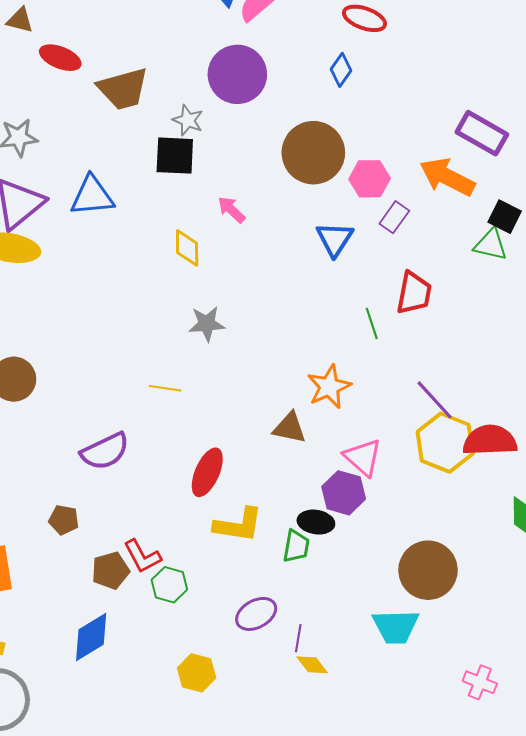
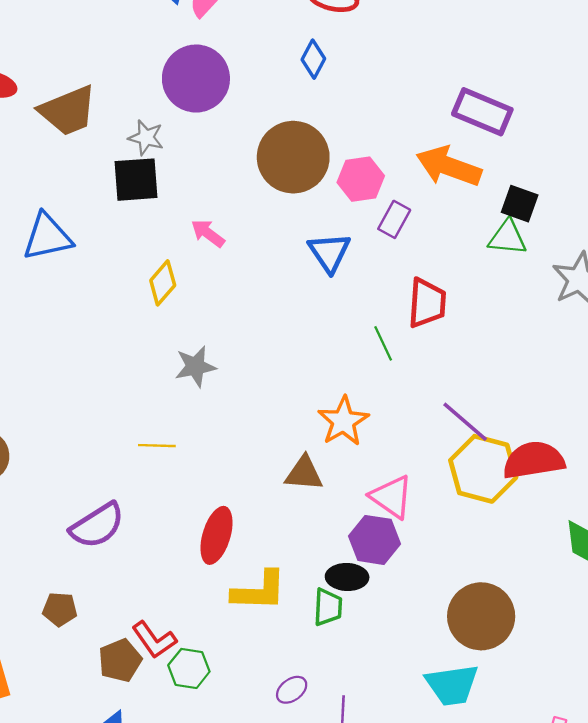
yellow diamond: (187, 248) -> (163, 283), turned 48
purple ellipse: (256, 614) -> (292, 690), size x0.7

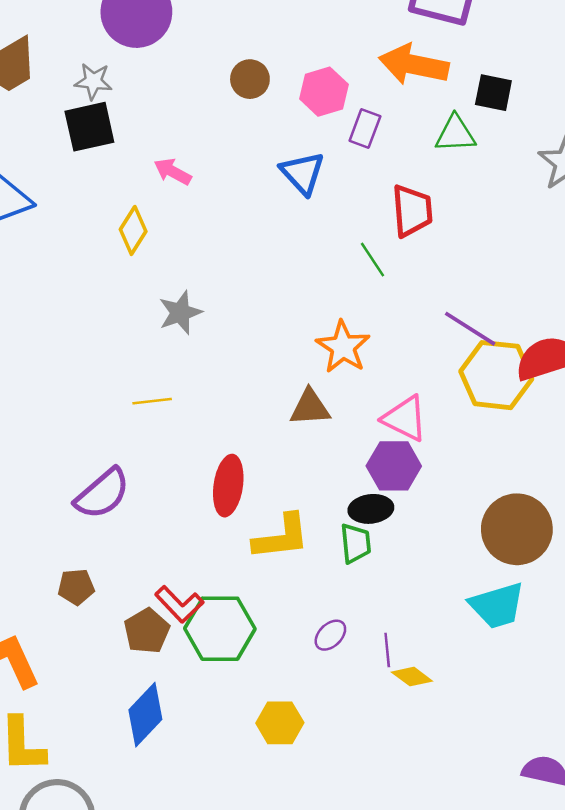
brown circle: (293, 157) -> (250, 79), size x0.5
green triangle: (507, 237) -> (455, 134), moved
green hexagon: (189, 668) -> (220, 629), size x1.6

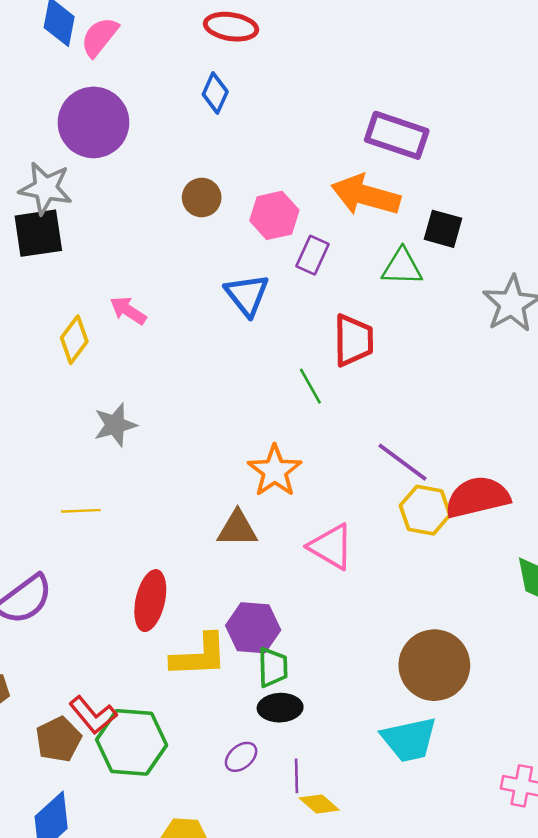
gray star: (93, 81) -> (46, 188), size x1.4
pink arrow: (173, 172) -> (128, 311), moved
yellow hexagon: (496, 375) -> (425, 510), size x0.7
purple hexagon: (394, 466) -> (253, 628), moved
black ellipse: (371, 509) -> (280, 708), moved

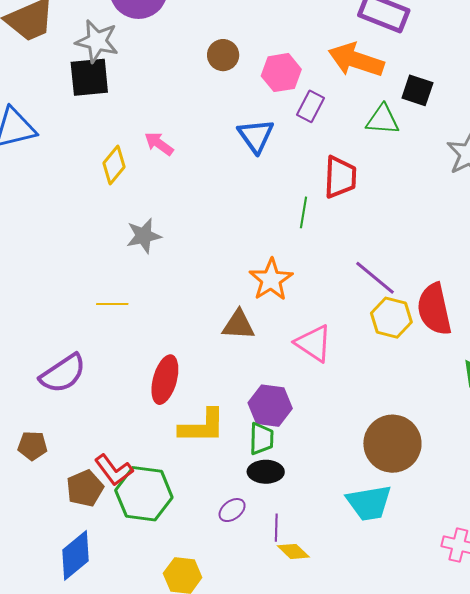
green line: (310, 386) -> (303, 212), turned 36
red semicircle: (477, 497) -> (434, 309), turned -92
purple hexagon: (253, 628) -> (270, 406), moved

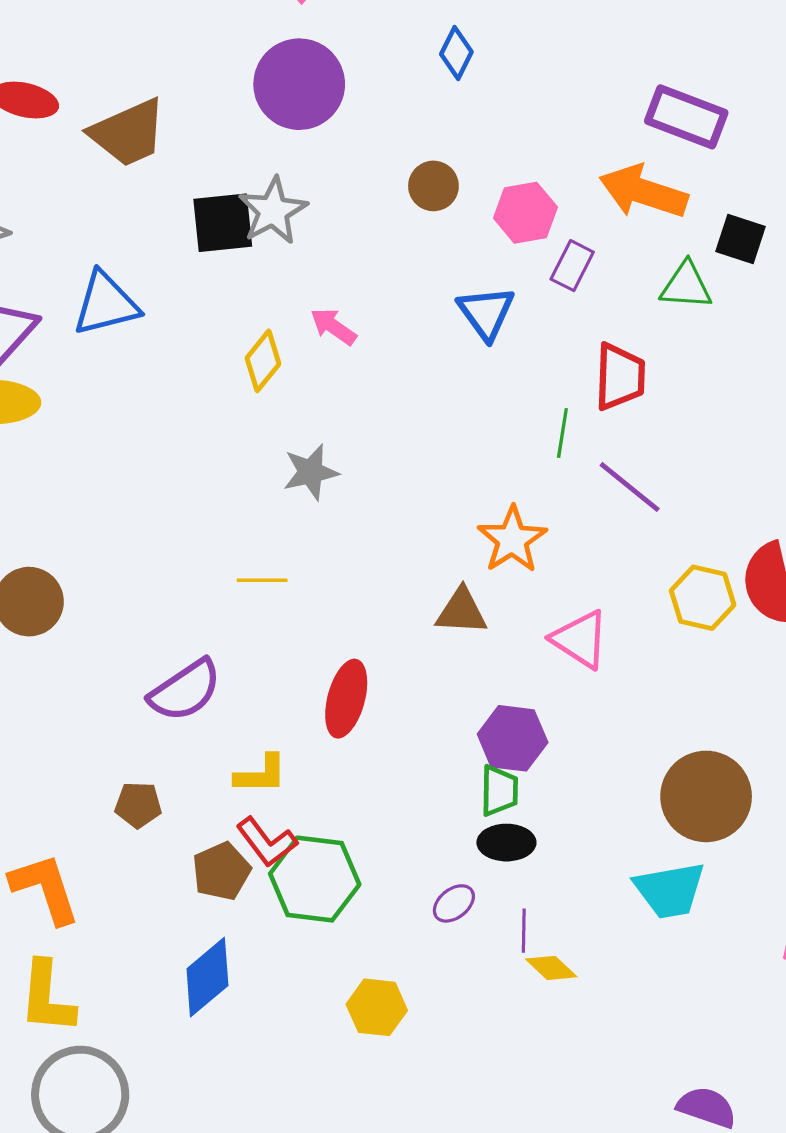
gray star: (97, 41) -> (273, 211), moved, turned 30
purple line: (375, 278) -> (630, 487), moved
yellow L-shape: (202, 426) -> (261, 774), moved, size x0.7

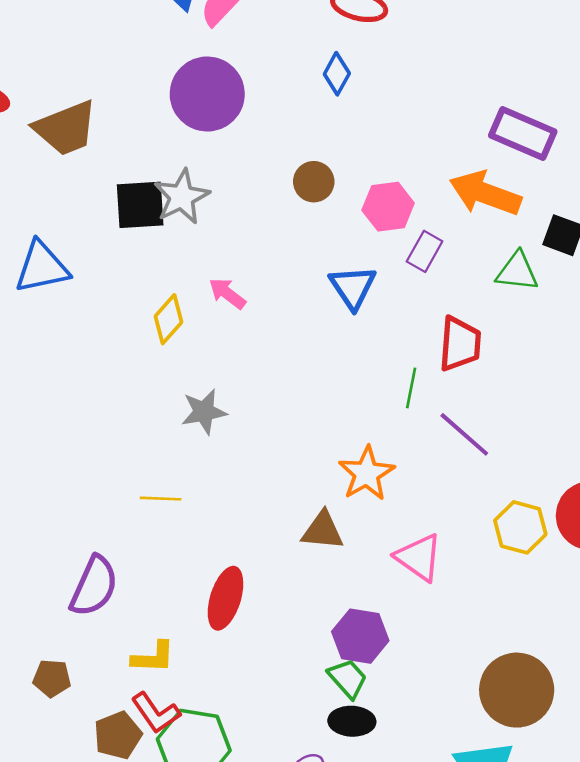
purple semicircle: (185, 690) -> (94, 586), turned -34
green trapezoid: (499, 791) -> (348, 678), turned -45

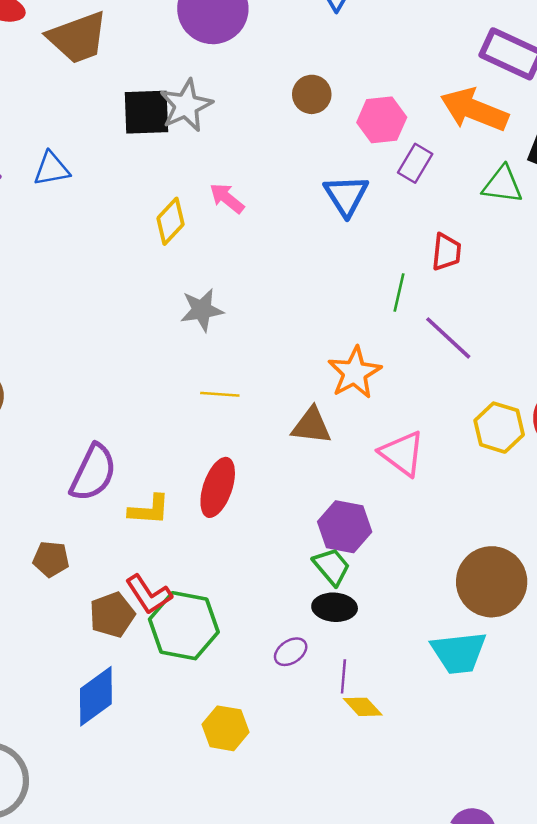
blue triangle: (42, 267) -> (52, 169), size x0.7
red trapezoid: (460, 344) -> (446, 252), size x0.7
yellow line: (161, 499) -> (220, 394), moved
yellow L-shape: (153, 657) -> (149, 510), moved

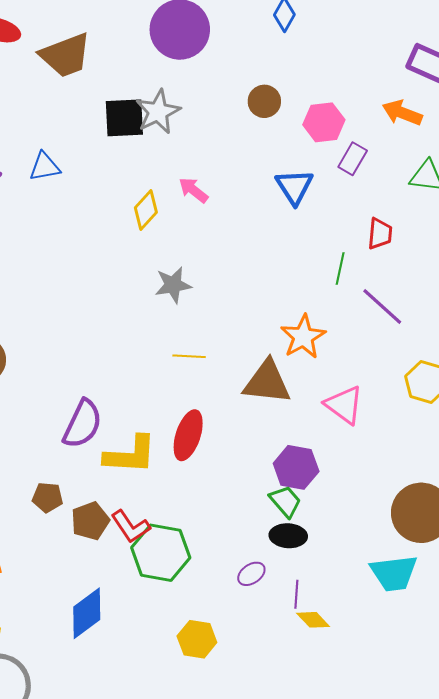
orange arrow: (474, 110) -> (402, 113), size x0.7
brown triangle: (312, 426) -> (267, 382), size x1.4
yellow L-shape: (149, 510) -> (130, 455), size x1.5
brown pentagon: (112, 615) -> (90, 521), moved

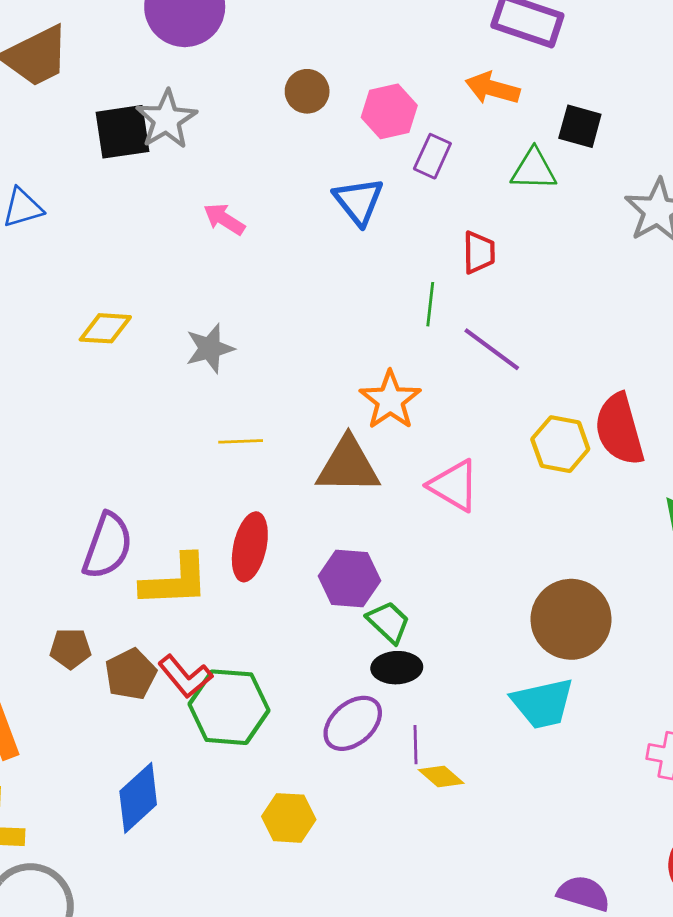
yellow diamond: (146, 210) -> (105, 328), moved, turned 57
purple hexagon: (296, 467) -> (349, 578), moved
purple ellipse: (251, 574) -> (353, 723), size x1.6

